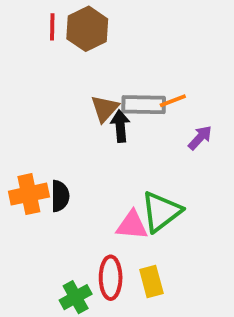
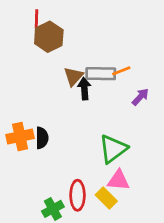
brown hexagon: (87, 29) -> (49, 37), moved
pink triangle: (132, 225) -> (118, 180), moved
yellow rectangle: (151, 282) -> (106, 198), turned -30

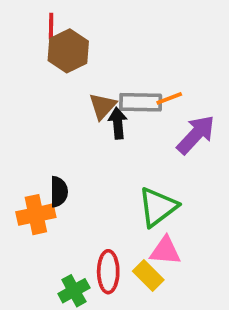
purple arrow: (140, 97) -> (196, 135), size x1.6
orange cross: (20, 136) -> (36, 215), moved

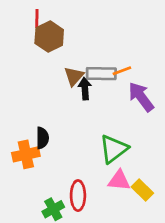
purple arrow: (196, 135) -> (141, 97), turned -80
yellow rectangle: (148, 275) -> (142, 190), moved

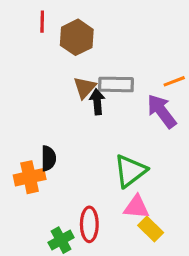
brown hexagon: (49, 36) -> (77, 37), moved
orange line: (122, 71) -> (174, 81), moved
yellow rectangle: (142, 190) -> (151, 229), moved

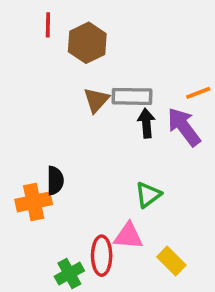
black arrow: (97, 102) -> (146, 123), moved
green triangle: (130, 171) -> (148, 195), size x0.7
pink triangle: (136, 207) -> (128, 236), moved

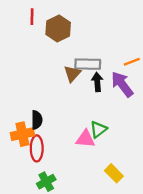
brown triangle: (96, 100) -> (72, 74), moved
pink triangle: (128, 236) -> (85, 139), moved
red ellipse: (102, 256) -> (37, 148), moved

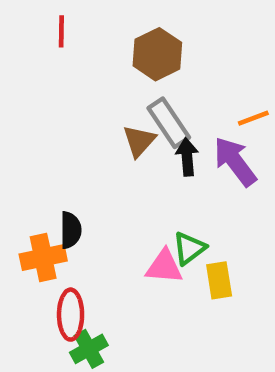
brown hexagon: (58, 28) -> (157, 54), moved
gray rectangle: (88, 64) -> (169, 123), turned 55
red ellipse: (37, 148) -> (71, 315), moved
yellow rectangle: (114, 173) -> (219, 280), moved, turned 36

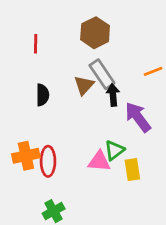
red line: (61, 31) -> (36, 44), moved
purple arrow: (235, 162) -> (138, 117), moved
black semicircle: (71, 230) -> (42, 95), moved
red ellipse: (71, 315) -> (48, 161), moved

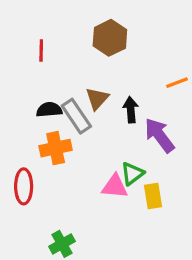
gray rectangle: (102, 74) -> (76, 116), moved
black semicircle: (42, 95) -> (49, 110), turned -95
orange cross: (26, 156) -> (56, 148), moved
red ellipse: (48, 161) -> (24, 186), moved

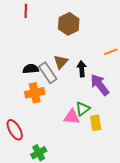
red line: (41, 51) -> (26, 11), moved
red ellipse: (24, 186) -> (15, 130), moved, turned -30

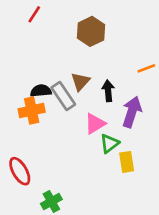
red line: (26, 11) -> (34, 14), turned 32
purple arrow: (100, 85) -> (132, 112), turned 55
orange cross: (35, 93) -> (32, 111), moved
pink triangle: (72, 117) -> (95, 124), moved, turned -36

